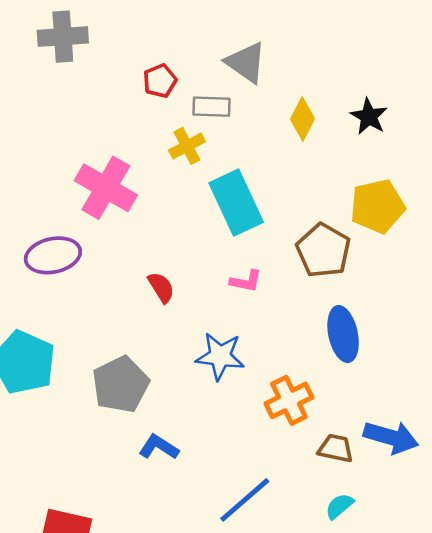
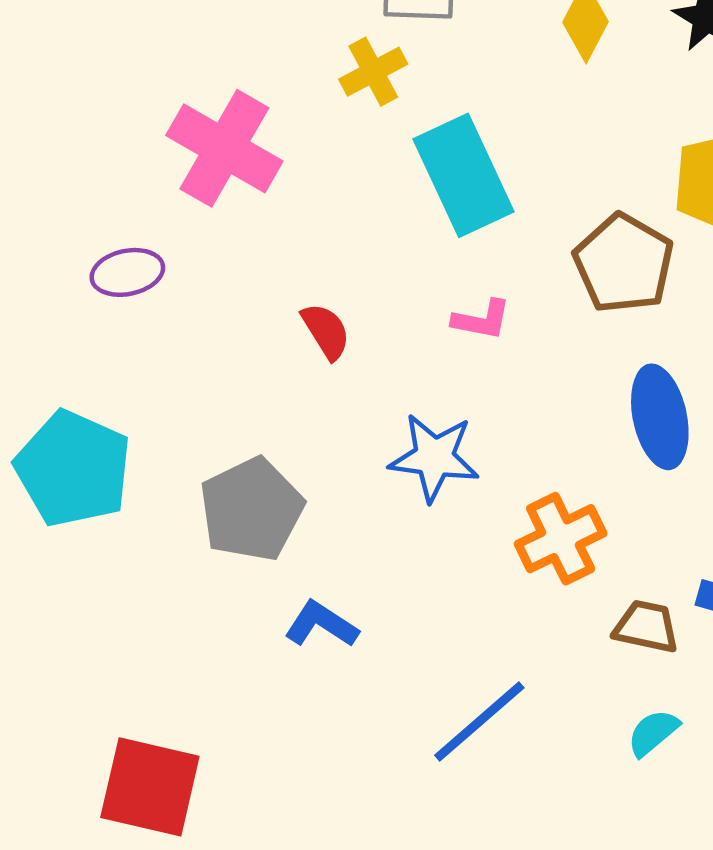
purple ellipse: (53, 255) -> (127, 272), size x0.7

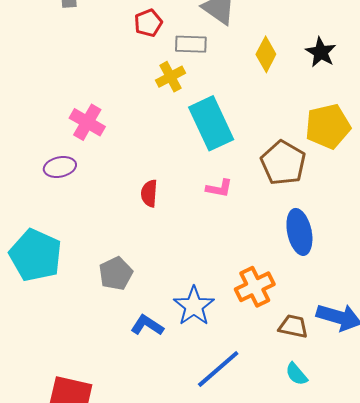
pink cross: (224, 148) -> (87, 122), moved, size x0.7
red semicircle: (326, 331) -> (149, 193), turned -144
blue star: (434, 457) -> (194, 306), moved, turned 30
gray pentagon: (251, 509) -> (116, 274), size x0.7
cyan semicircle: (653, 733) -> (296, 374), turned -90

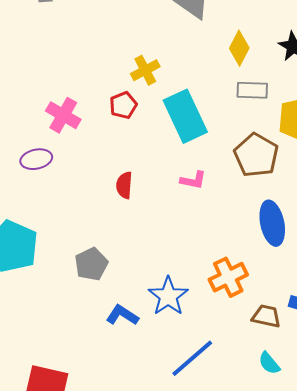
red pentagon: (148, 23) -> (123, 105), moved
gray rectangle: (191, 44) -> (252, 90), moved

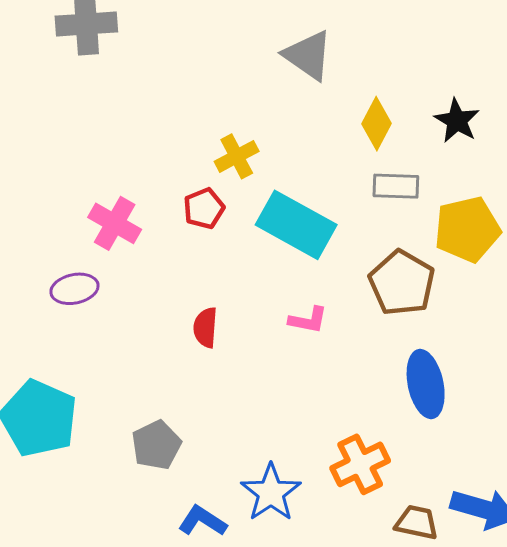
cyan rectangle: (185, 116) -> (296, 225), turned -36

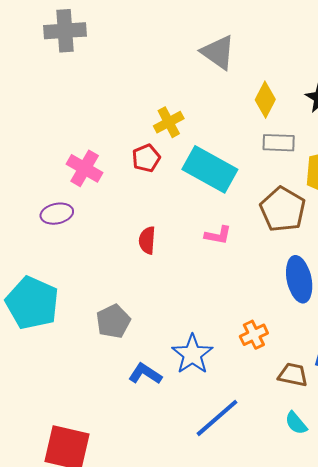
orange cross: (360, 464) -> (254, 335), size x0.7

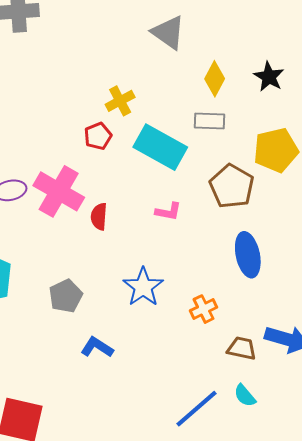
gray rectangle: (279, 143) -> (210, 121), moved
pink cross: (85, 168) -> (59, 191), moved, size x1.4
blue star: (192, 354) -> (143, 287), moved
blue line: (217, 418) -> (196, 409), moved

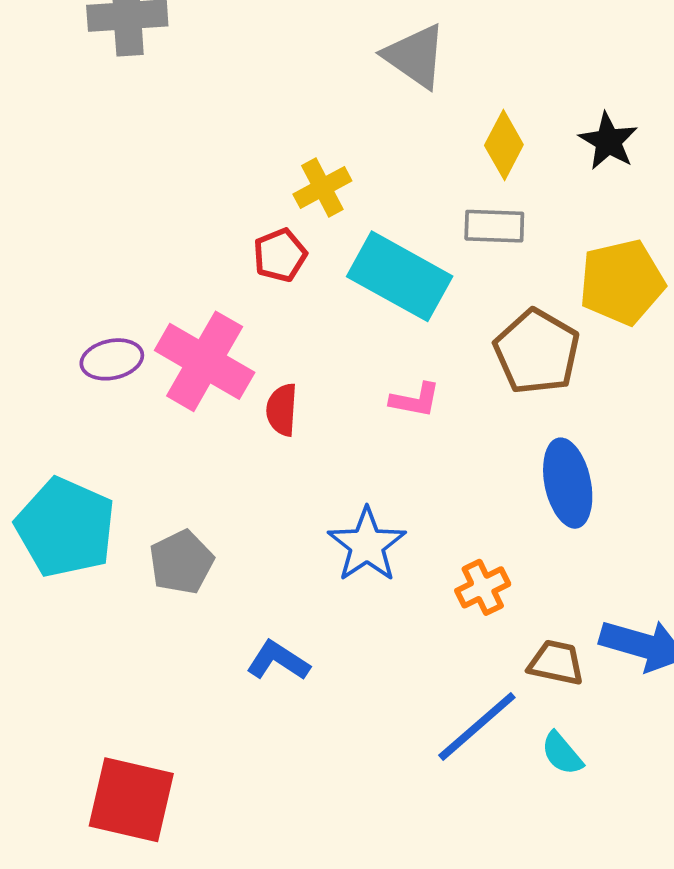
gray pentagon: (66, 296) -> (181, 562), moved
blue line: (196, 409) -> (477, 726), moved

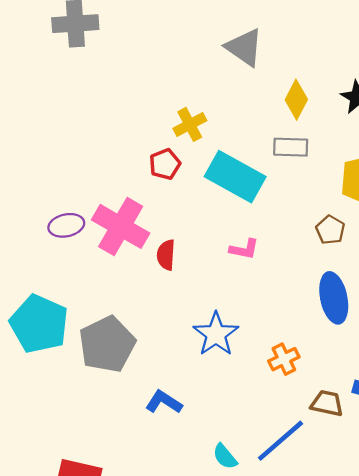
brown pentagon: (537, 352) -> (330, 230), moved, size x0.6
gray pentagon: (181, 562) -> (107, 344), size x1.5
cyan semicircle: (562, 753) -> (225, 457), moved

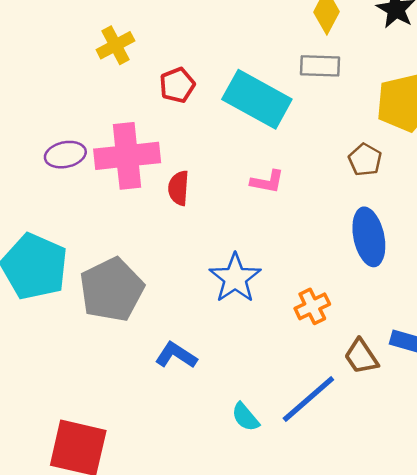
yellow cross: (190, 124) -> (115, 45), moved
pink cross: (121, 226) -> (127, 156), turned -36
brown trapezoid: (327, 403) -> (361, 357), turned -136

